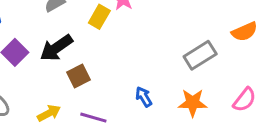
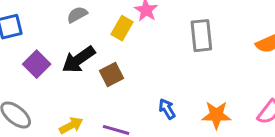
gray rectangle: (200, 55) -> (201, 36), moved, turned -64
brown square: (79, 76) -> (112, 75), moved

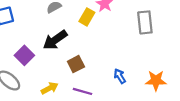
purple square: (37, 64) -> (24, 55), moved
brown square: (112, 75) -> (76, 64), moved

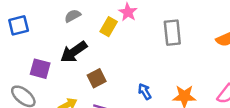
purple square: (24, 55) -> (40, 69), turned -30

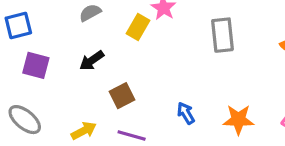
black arrow: (74, 52) -> (92, 61), size x0.7
purple square: (40, 69) -> (36, 65), moved

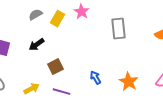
yellow rectangle: (138, 27) -> (58, 19), moved
orange star: (238, 120) -> (129, 82), turned 30

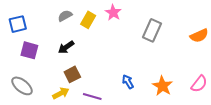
gray rectangle: (119, 29) -> (152, 30), turned 30
brown square: (56, 67) -> (72, 74), moved

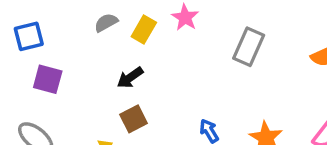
black arrow: (66, 47) -> (130, 78), moved
brown square: (72, 74) -> (134, 119), moved

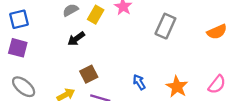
black arrow: (130, 78) -> (76, 39), moved
purple square: (48, 79) -> (18, 48), moved

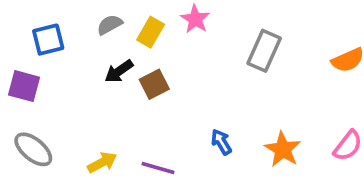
blue square: (19, 19) -> (48, 40), moved
brown square: (89, 74) -> (154, 84), moved

